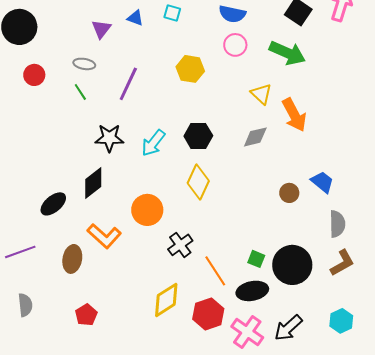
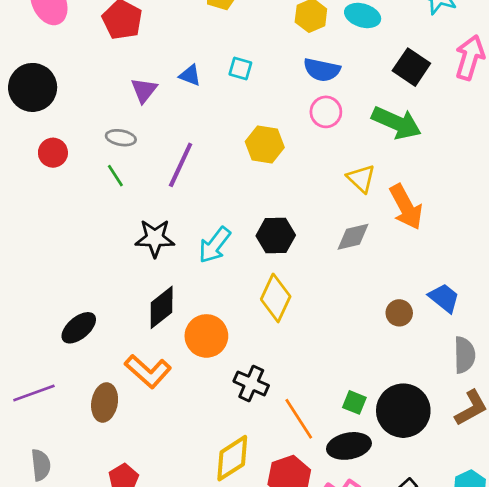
black diamond: (93, 183) -> (162, 307), moved
black cross: (180, 245) -> (251, 383), turned -30

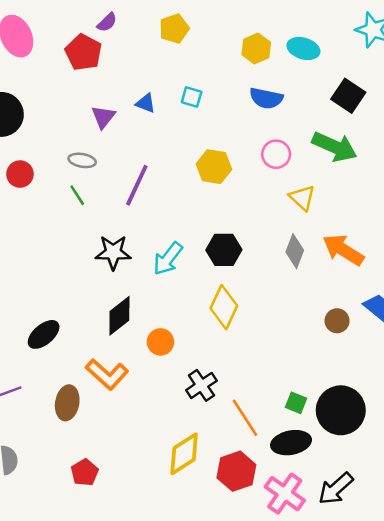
pink circle: (326, 112) -> (276, 154), moved
orange arrow: (406, 207) -> (343, 250), moved, turned 150
gray diamond: (353, 237) -> (295, 251), turned -56
orange circle: (206, 336) -> (160, 342), size x0.7
black cross: (251, 383) -> (201, 385), turned 32

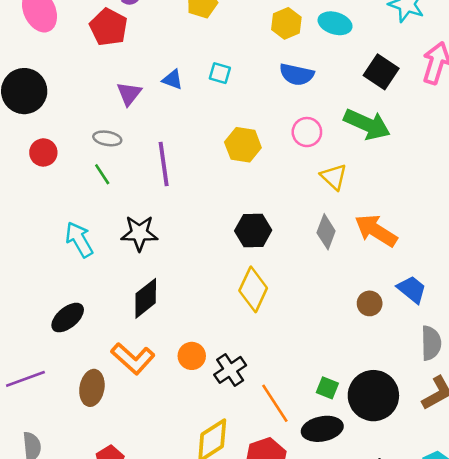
purple line: (137, 185) -> (164, 164), turned -33
cyan arrow: (168, 259) -> (79, 239), moved, turned 112
orange circle: (160, 342) -> (192, 356), moved

